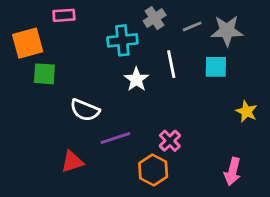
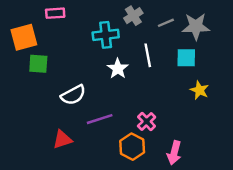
white semicircle: (85, 110) -> (73, 95), turned -50
yellow star: (247, 111) -> (199, 90), moved
pink arrow: (233, 171) -> (174, 153), moved

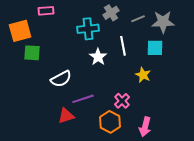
yellow star: (199, 90) -> (143, 75), moved
red triangle: (62, 139) -> (66, 116), moved

